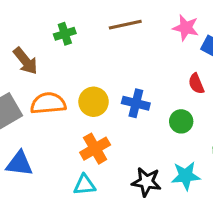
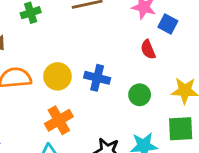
red semicircle: (196, 84) -> (148, 50), moved

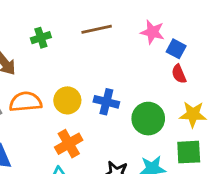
red semicircle: (148, 50) -> (179, 74), moved
green circle: (140, 95) -> (148, 119), size x1.5

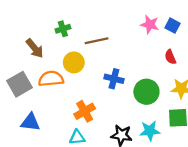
brown line: (97, 29) -> (97, 41), moved
blue square: (176, 49) -> (173, 26), moved
yellow circle: (67, 100) -> (74, 62), moved

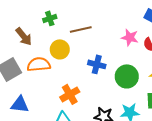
pink star: (150, 24) -> (130, 37), moved

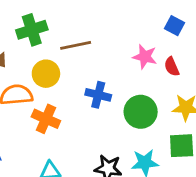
green cross: (50, 18) -> (32, 30), size x1.5
orange cross: (70, 94) -> (46, 119), moved, turned -36

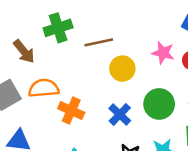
yellow circle: (46, 74) -> (122, 69), moved
blue cross: (98, 95) -> (120, 114), moved, turned 30

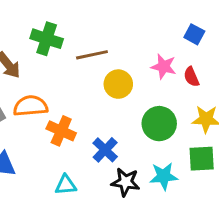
green cross: (58, 28) -> (47, 39), turned 36
blue cross: (120, 114) -> (105, 150), moved

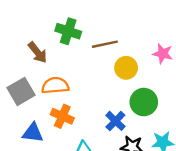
green circle: (159, 124) -> (144, 102), moved
orange cross: (61, 131) -> (62, 116), moved

